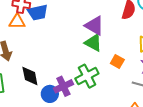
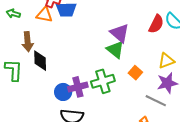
black diamond: (30, 76) -> (40, 61), moved

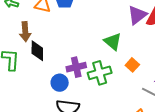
purple triangle: (120, 33) -> (137, 15), moved, turned 40
purple cross: (78, 87) -> (76, 67), moved

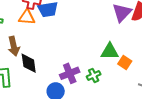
green triangle: (113, 42) -> (110, 51), moved, turned -30
green cross: (100, 73) -> (94, 75), size x0.6

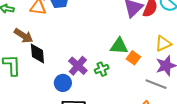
brown arrow: (14, 46) -> (23, 36), turned -48
purple cross: (70, 73) -> (78, 66), turned -30

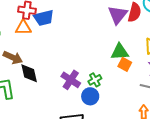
green triangle: (119, 46) -> (120, 52), moved
blue circle: (63, 83) -> (90, 96), moved

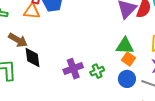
purple cross: (71, 80) -> (73, 69), turned 30
blue circle: (90, 96) -> (127, 79), moved

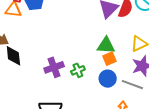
orange square: (128, 59) -> (109, 59), turned 32

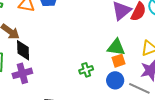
purple cross: (54, 67) -> (22, 73), moved

